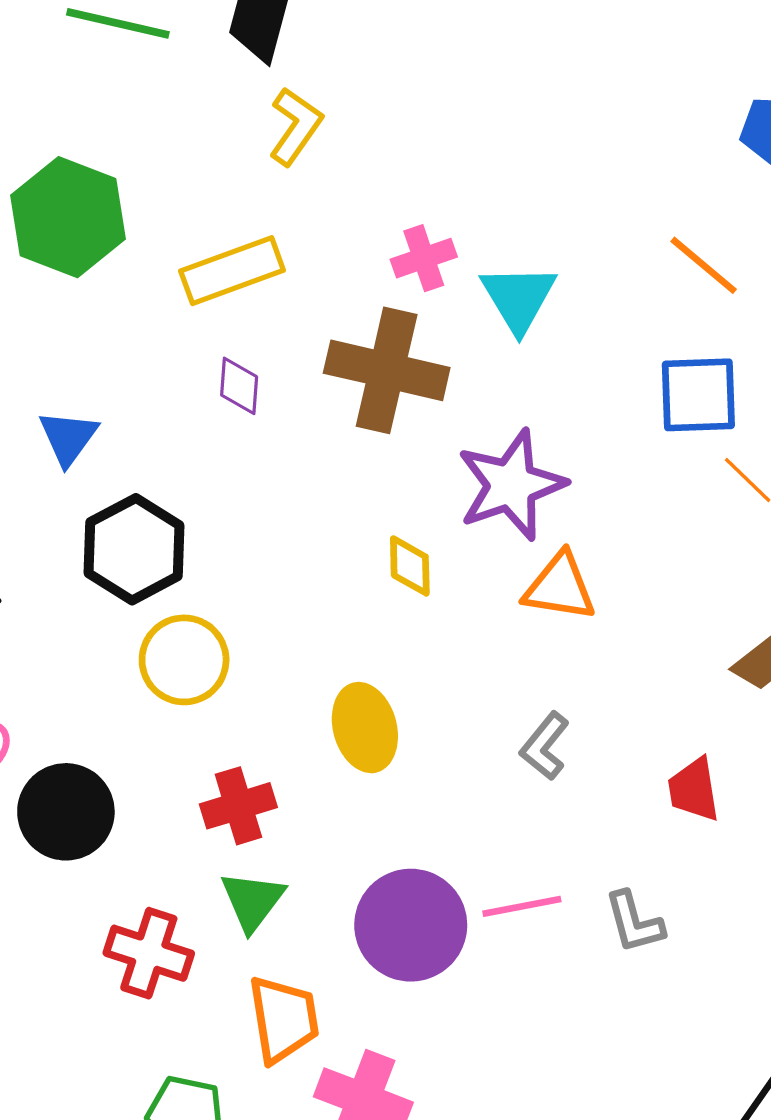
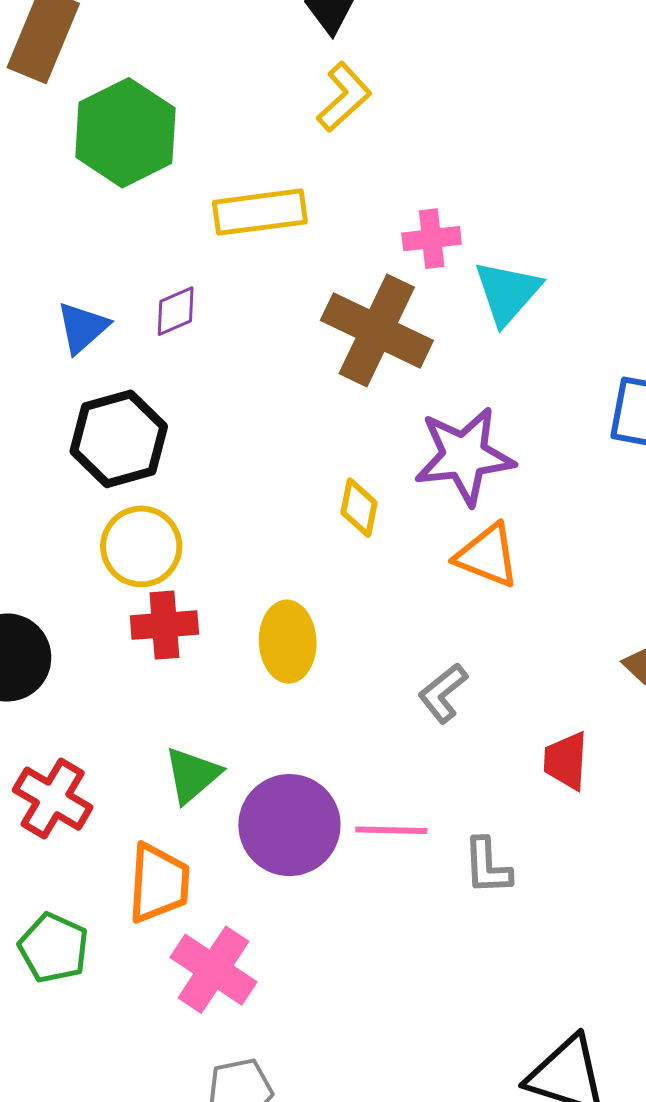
purple diamond: (239, 386) -> (176, 311), moved, turned 50
red cross: (238, 806) -> (164, 625), moved
green triangle: (252, 901) -> (192, 775), moved

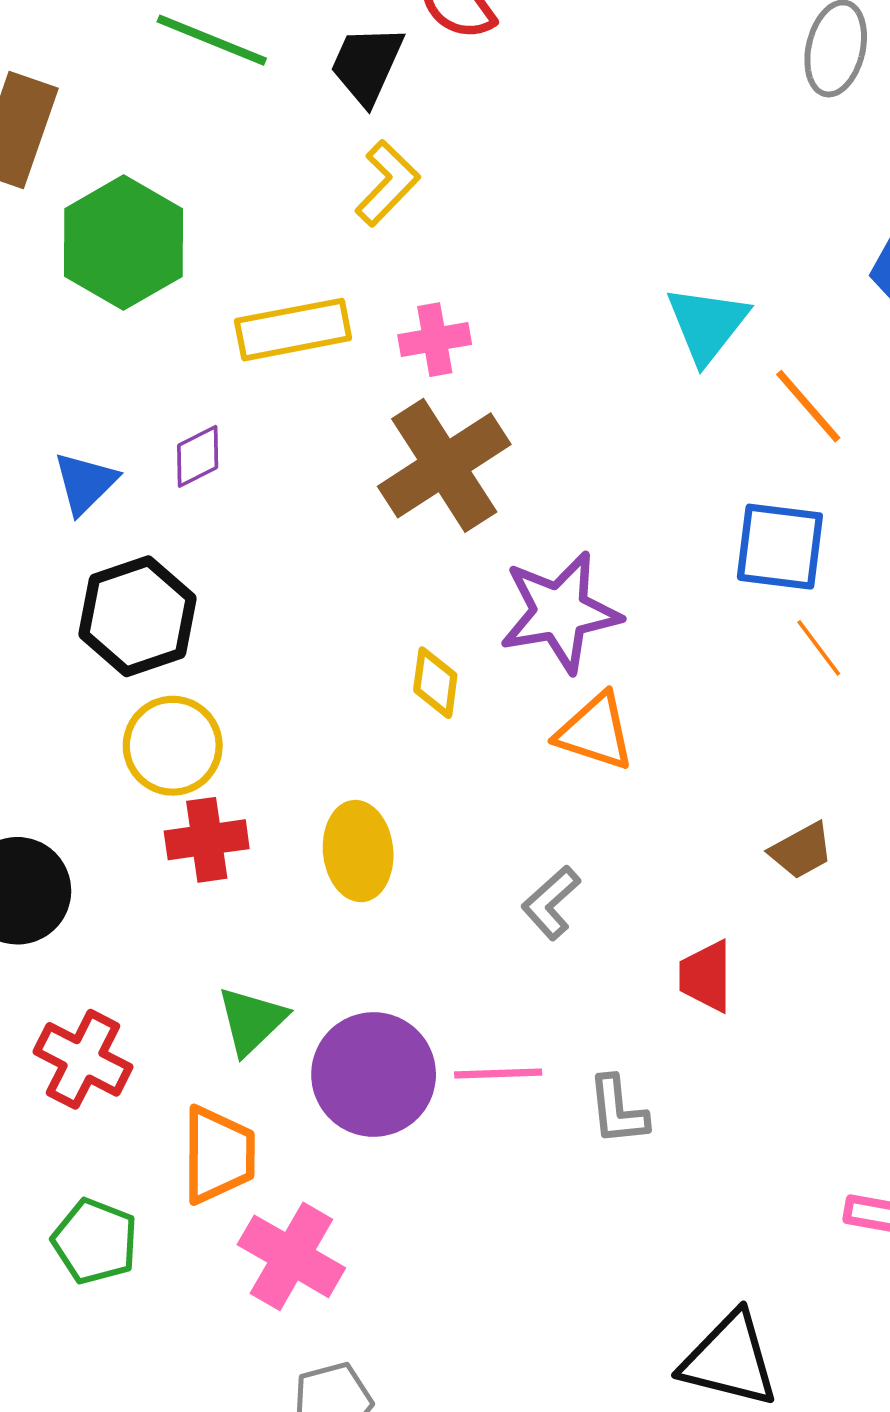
pink cross: (432, 239) -> (435, 340), moved
cyan triangle: (507, 292) -> (707, 324), moved
brown cross: (377, 330) -> (444, 465), turned 35

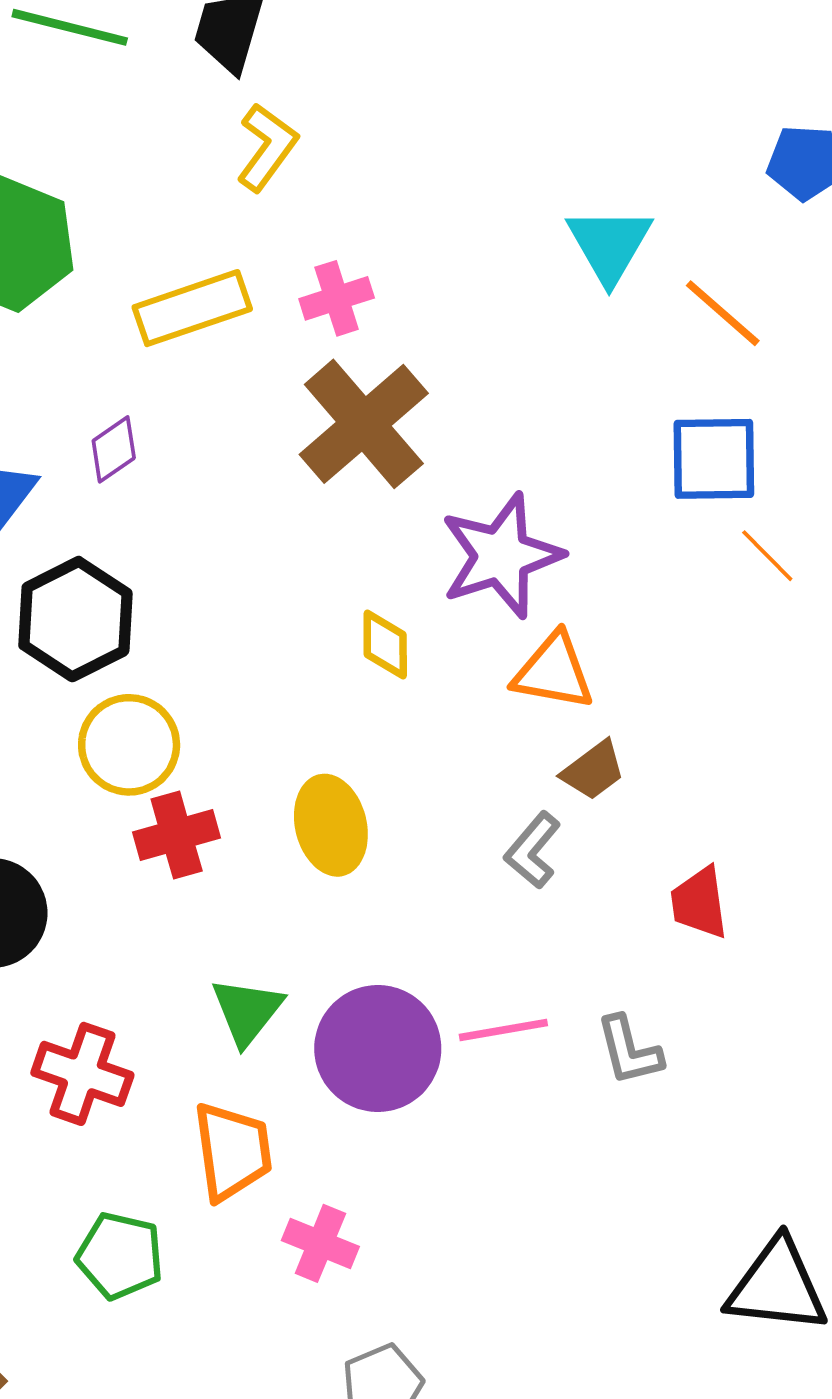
brown trapezoid: (801, 851) -> (593, 770), moved
pink cross: (291, 1256) -> (320, 1243), size x0.7

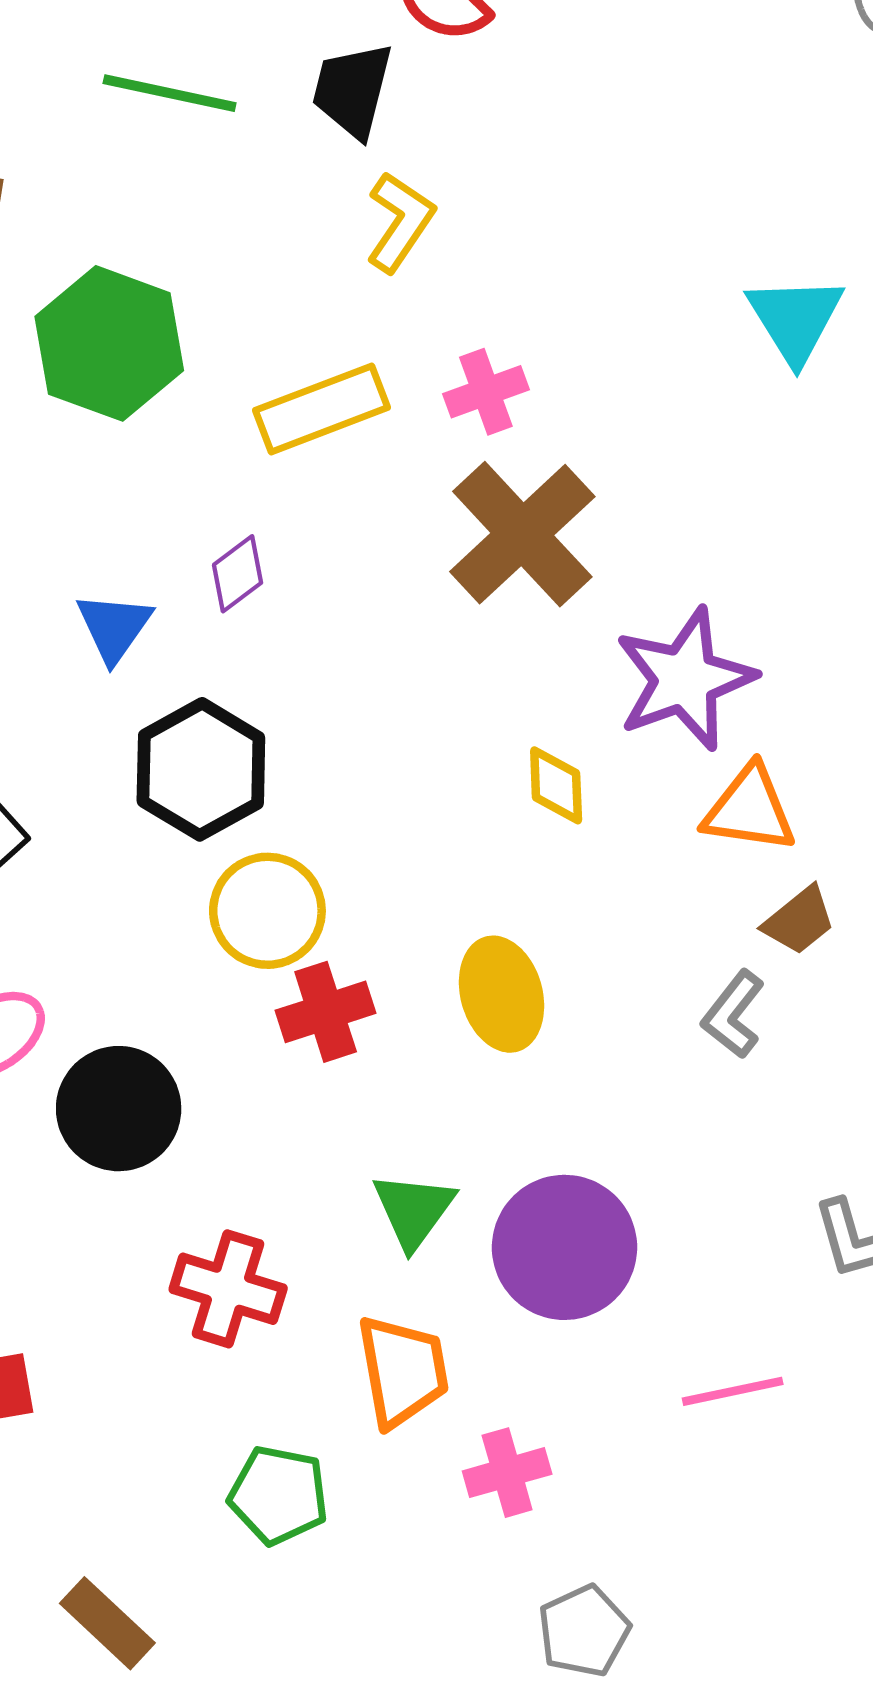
pink line: (503, 1030) -> (733, 1391), moved
pink cross: (320, 1243) -> (507, 1473), turned -36

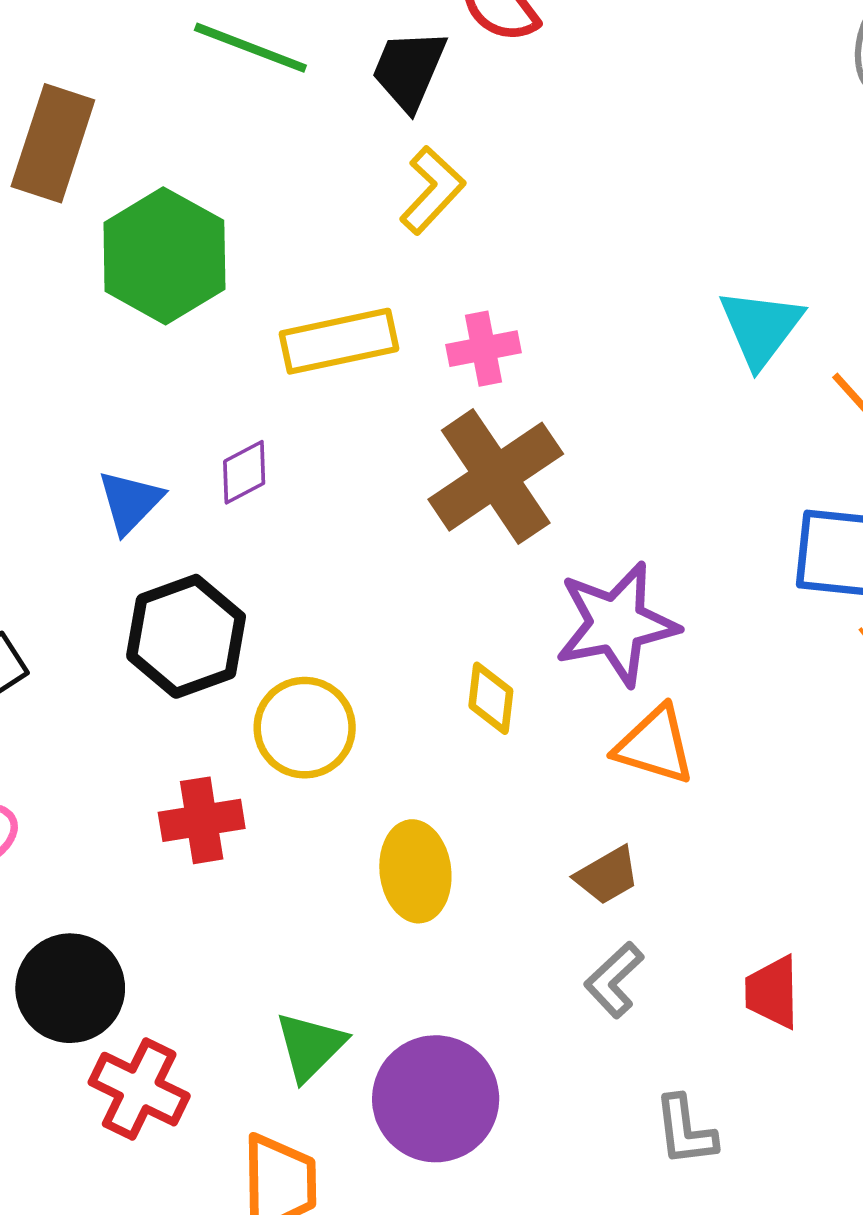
yellow circle: (267, 911) -> (305, 728), moved
brown trapezoid: (799, 920) -> (607, 875), moved
red cross: (326, 1012) -> (202, 820), moved
gray L-shape: (733, 1014) -> (614, 980), moved
black circle: (119, 1109) -> (70, 988), moved

